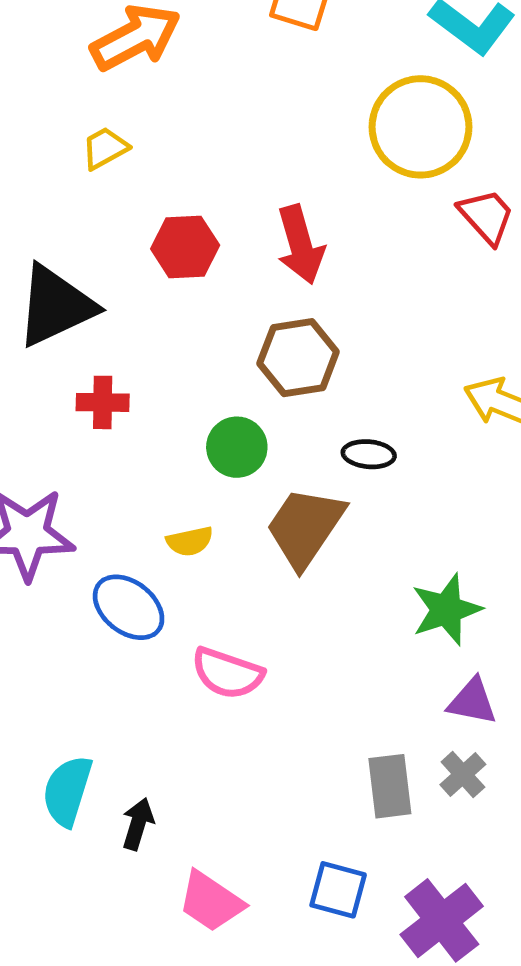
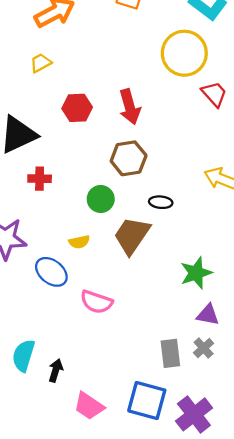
blue square: (338, 890) -> (147, 401), size x1.5

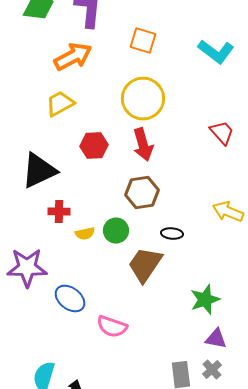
yellow circle: (184, 53) -> (143, 99), moved
yellow trapezoid: (41, 63) -> (60, 104), size x1.4
yellow semicircle: (79, 242) -> (85, 234), moved

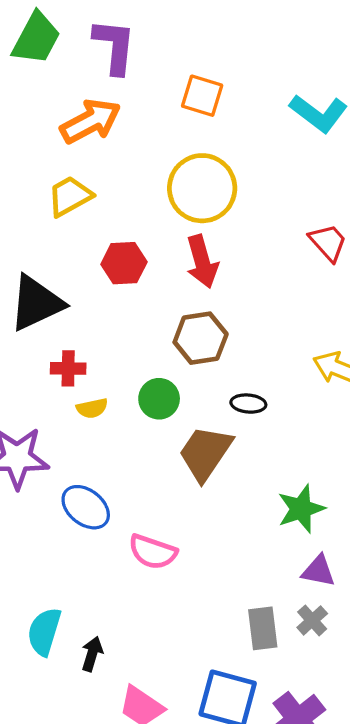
yellow semicircle: (85, 234) -> (92, 408), moved

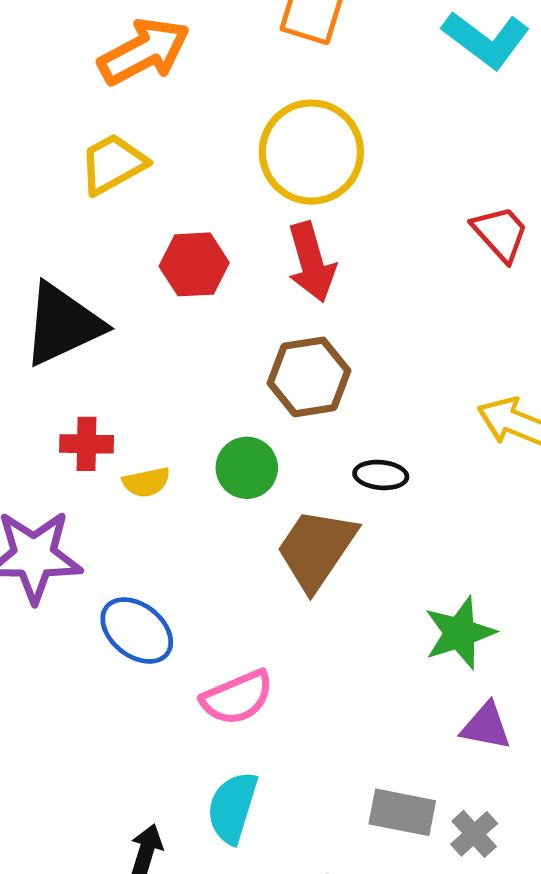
red cross: (68, 368) -> (87, 444), moved
pink semicircle: (153, 552) -> (237, 697), turned -42
gray cross: (312, 620) -> (474, 834), moved
gray rectangle: (263, 628) -> (402, 812), turned -72
cyan semicircle: (44, 632) -> (232, 808), moved

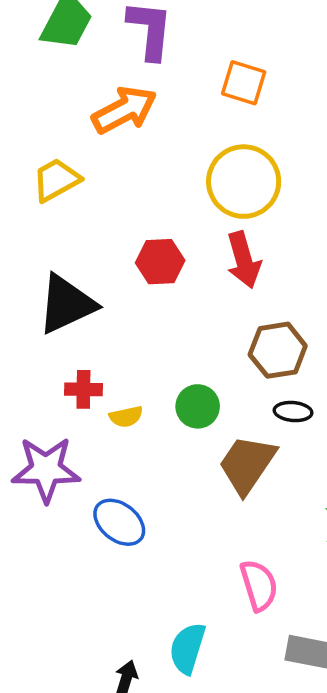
yellow trapezoid: (113, 164) -> (56, 180), moved
brown hexagon: (309, 377) -> (278, 350), moved
pink semicircle: (237, 697) -> (259, 585), moved, turned -84

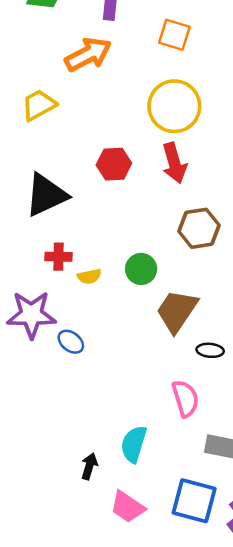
black ellipse: (293, 412) -> (210, 350), moved
blue ellipse: (119, 522) -> (71, 342), moved, size x0.7

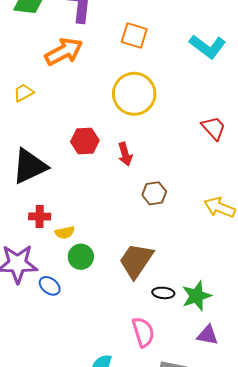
yellow trapezoid: (39, 105) -> (24, 93), size x0.7
red arrow: (174, 163) -> (125, 154), moved, size x0.7
brown hexagon: (199, 228) -> (154, 193), size x0.7
green circle: (141, 269) -> (81, 257), moved

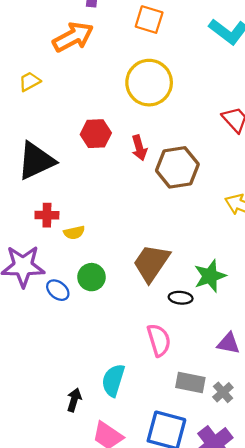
brown hexagon: (154, 193) -> (177, 167), moved, size x1.6
green circle: (81, 257) -> (91, 277), moved
green star: (196, 296) -> (210, 276), moved

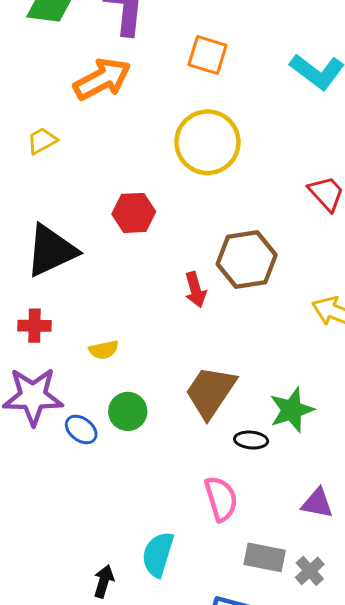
red arrow: (139, 148) -> (195, 290), moved
red cross: (47, 215) -> (35, 326), moved

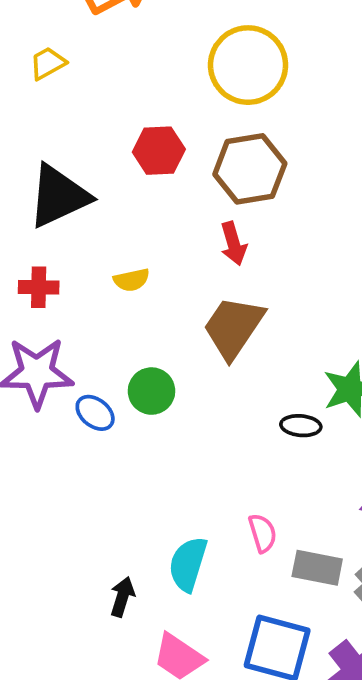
brown hexagon: (247, 260) -> (250, 169), moved
yellow semicircle: (104, 350) -> (131, 280), moved
brown trapezoid: (210, 392) -> (233, 327), moved
pink semicircle: (221, 499) -> (263, 533), moved, size x0.7

